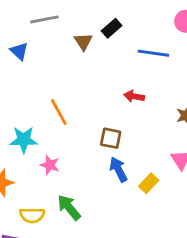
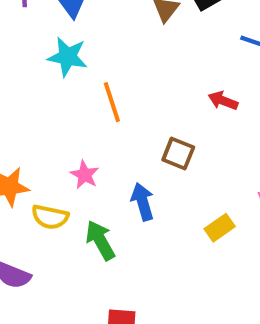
cyan star: (24, 140) -> (67, 57), moved
blue arrow: (118, 169) -> (143, 202), moved
yellow semicircle: (32, 215) -> (50, 217), moved

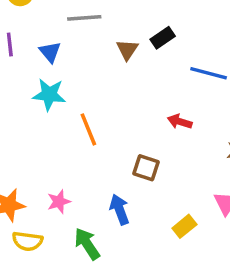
pink star: (85, 175) -> (59, 202), moved, turned 30
yellow semicircle: (50, 217) -> (27, 241), moved

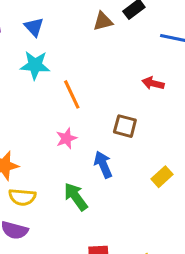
brown triangle: (127, 50) -> (103, 21), turned 45
pink star: (59, 202) -> (66, 138), moved

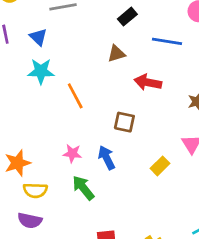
brown triangle: (103, 21) -> (116, 54), moved
red arrow: (153, 83) -> (148, 82), size x1.4
pink star: (66, 138) -> (72, 153), moved, turned 30

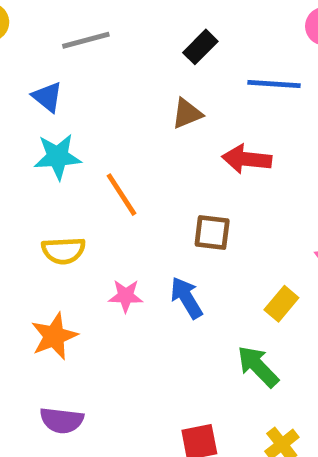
orange star: (18, 163) -> (54, 336), moved
green arrow: (83, 188) -> (258, 366), moved
yellow semicircle: (35, 190) -> (63, 251), moved

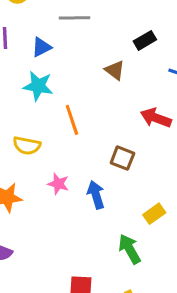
blue triangle: (47, 97) -> (41, 47), turned 40
brown triangle: (187, 114) -> (115, 70), moved, turned 45

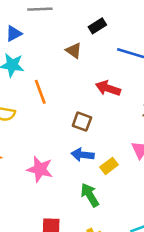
pink star: (58, 184) -> (40, 169), moved, size x1.5
blue arrow: (96, 195) -> (83, 155), moved, turned -65

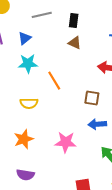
black rectangle: (97, 26) -> (74, 20), moved, turned -40

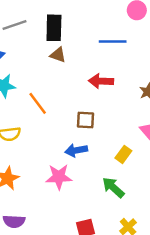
black rectangle: (74, 20) -> (54, 28), size x1.5
blue arrow: (97, 124) -> (76, 150), moved

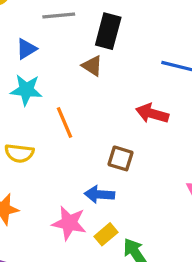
brown triangle: (58, 55) -> (92, 66), moved
yellow rectangle: (123, 154) -> (106, 234), moved

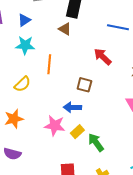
red arrow: (152, 114) -> (103, 57), turned 30
orange line: (64, 123) -> (49, 64), turned 30
yellow semicircle: (19, 153) -> (22, 84), turned -48

